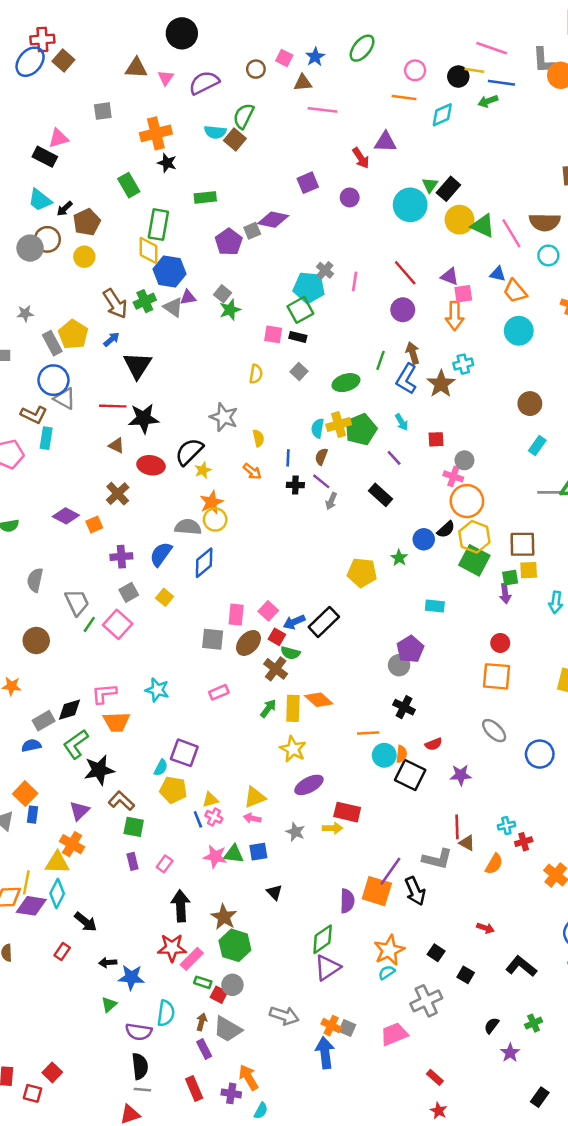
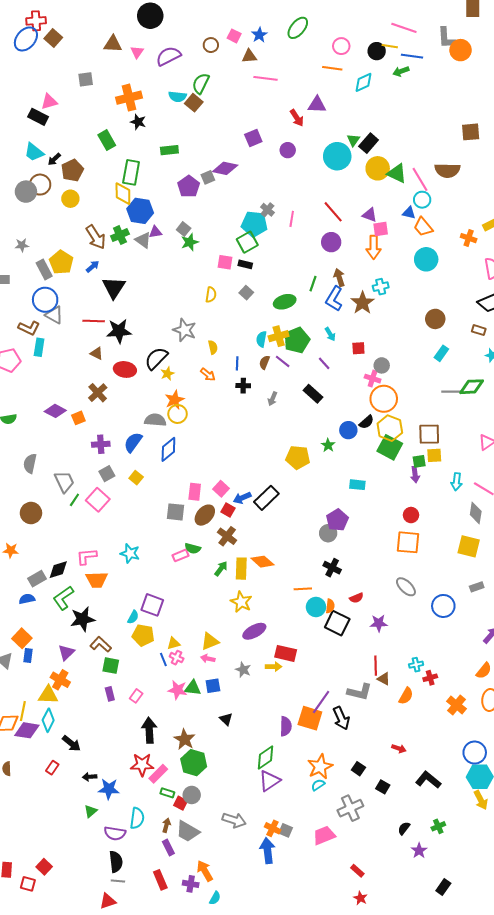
cyan circle: (548, 255) -> (422, 200), moved
purple line: (321, 481) -> (283, 361), moved
green semicircle: (290, 653) -> (193, 548), moved

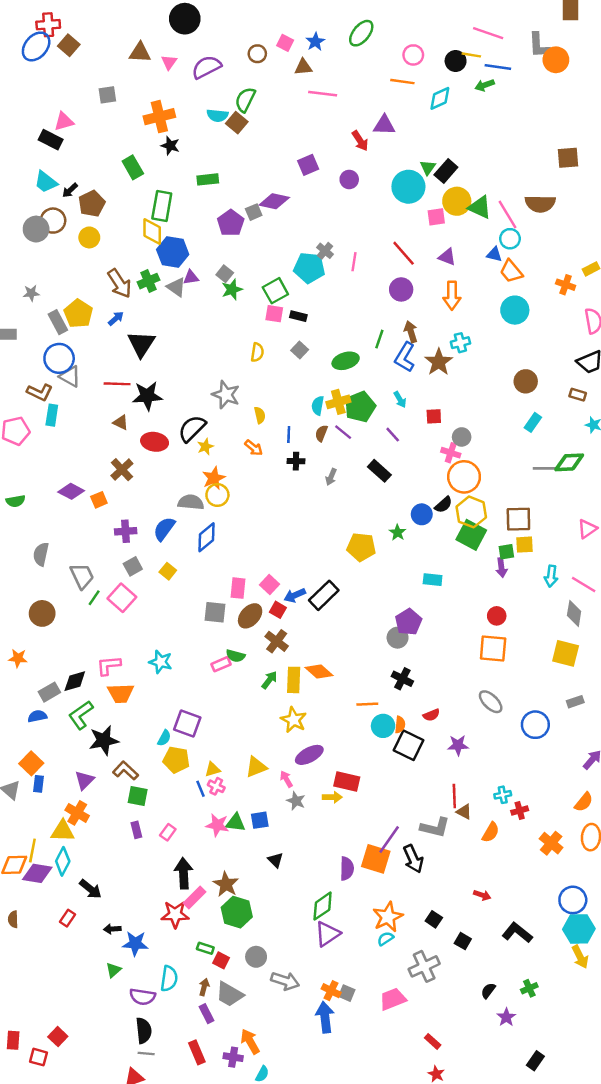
pink square: (381, 229) -> (436, 217), moved
green square: (247, 242) -> (275, 291), moved
pink arrow: (208, 659) -> (286, 779), moved, turned 48
pink rectangle: (158, 774) -> (194, 898), moved
gray circle: (192, 795) -> (256, 957), moved

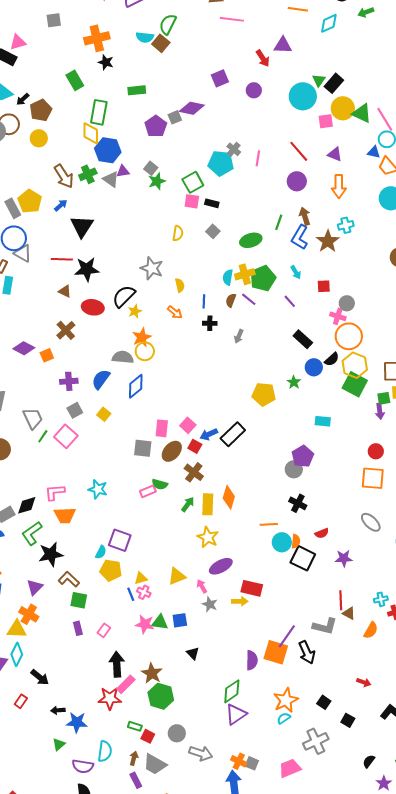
black rectangle: (379, 471) -> (303, 339), moved
orange diamond: (319, 671) -> (229, 497), turned 65

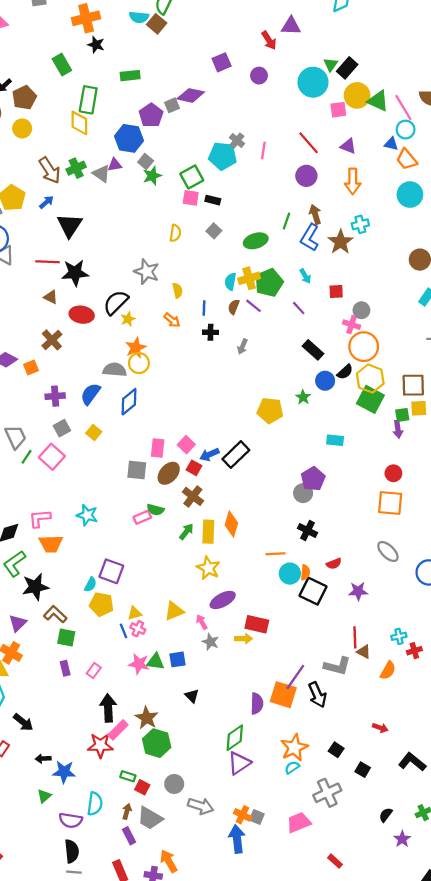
blue hexagon: (108, 150) -> (129, 138), moved

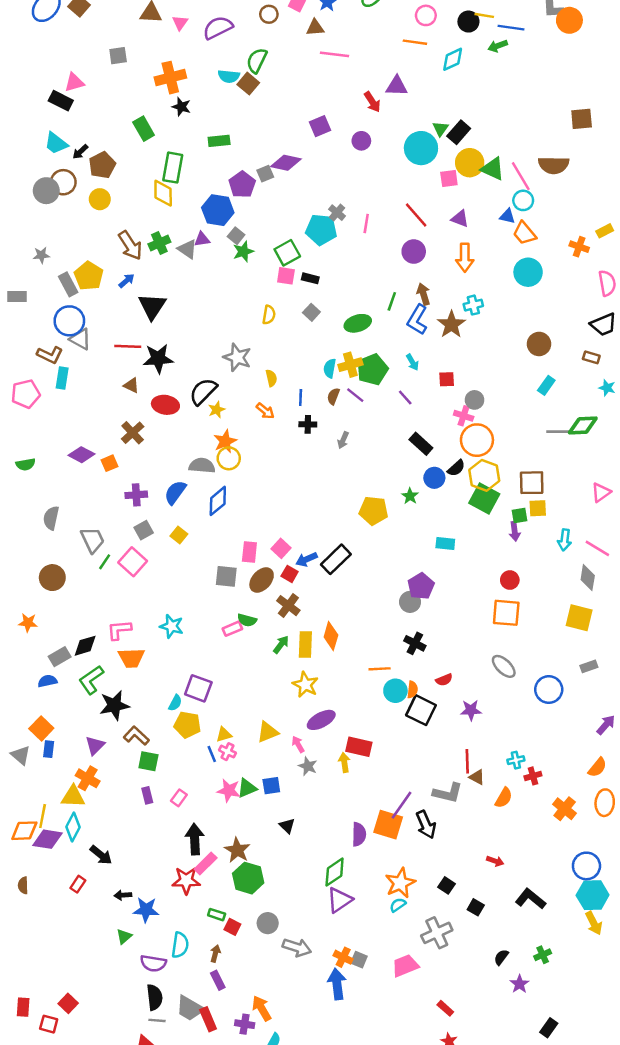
yellow arrow: (244, 639) -> (344, 763), turned -98
green triangle: (155, 662) -> (247, 788), turned -30
gray trapezoid: (150, 818) -> (190, 1008), moved

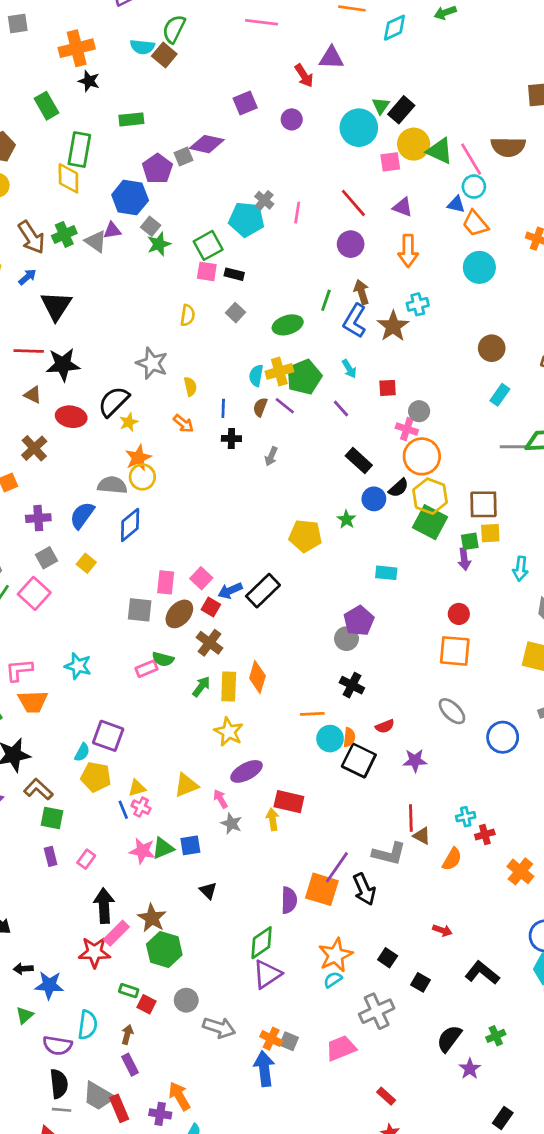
black semicircle: (501, 957) -> (449, 1039), size x1.5

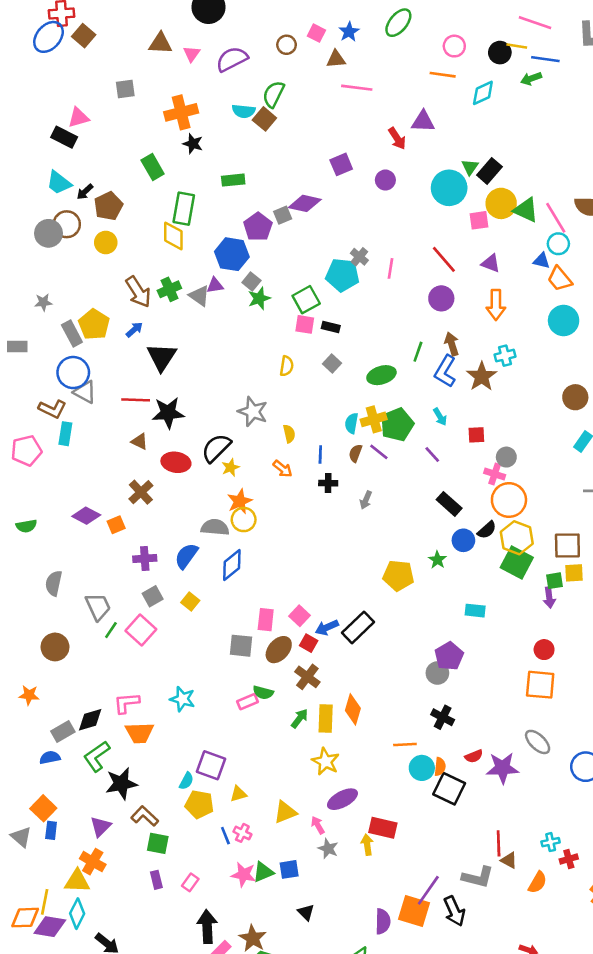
purple star: (415, 760) -> (502, 768), moved, size x1.4
yellow triangle: (137, 788) -> (238, 794), moved

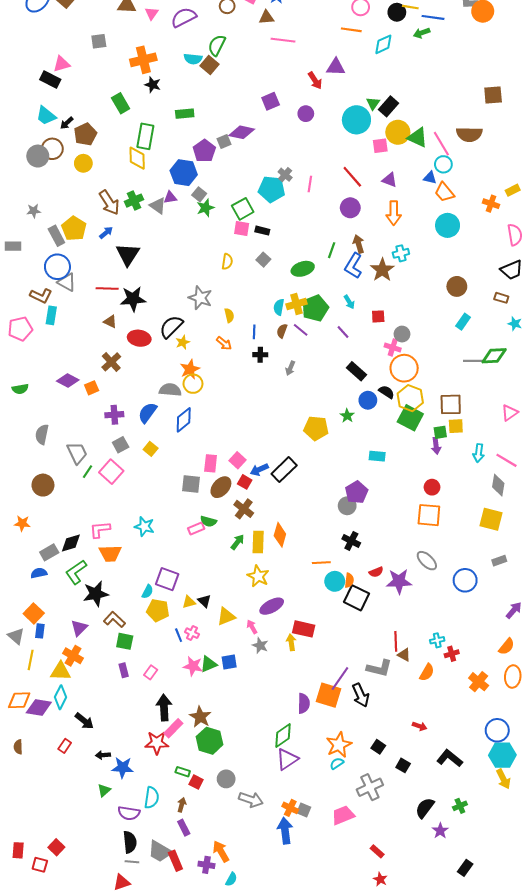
black semicircle: (487, 530) -> (386, 392), turned -105
yellow line: (45, 902) -> (31, 660), moved
black triangle: (306, 912) -> (204, 601), moved

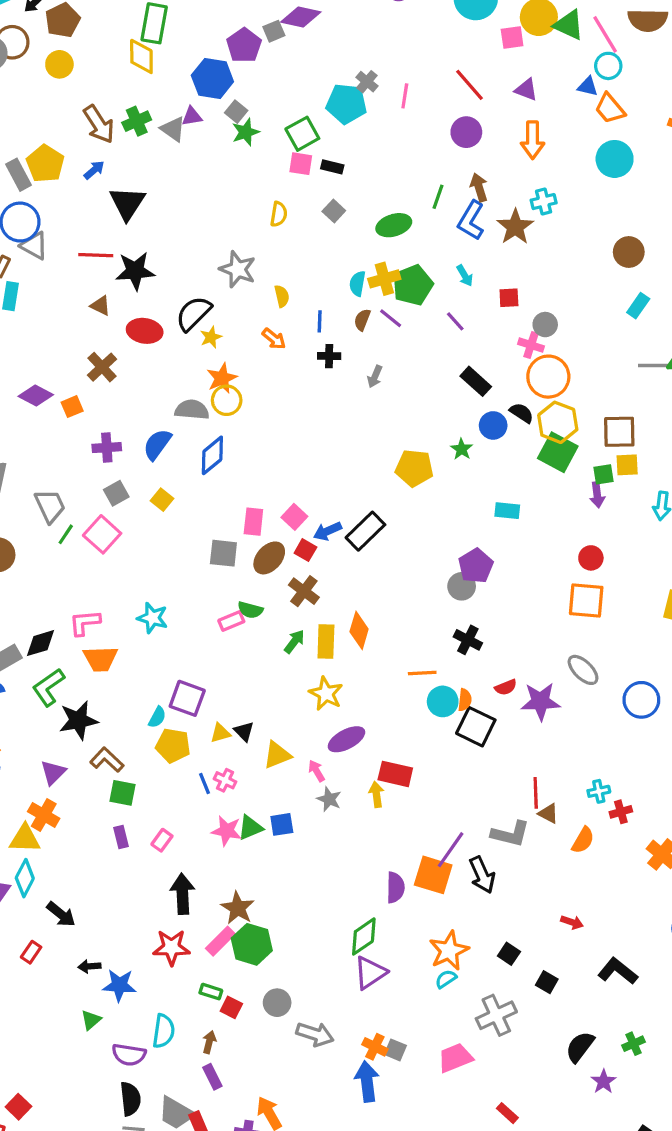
pink rectangle: (173, 728) -> (220, 941), moved

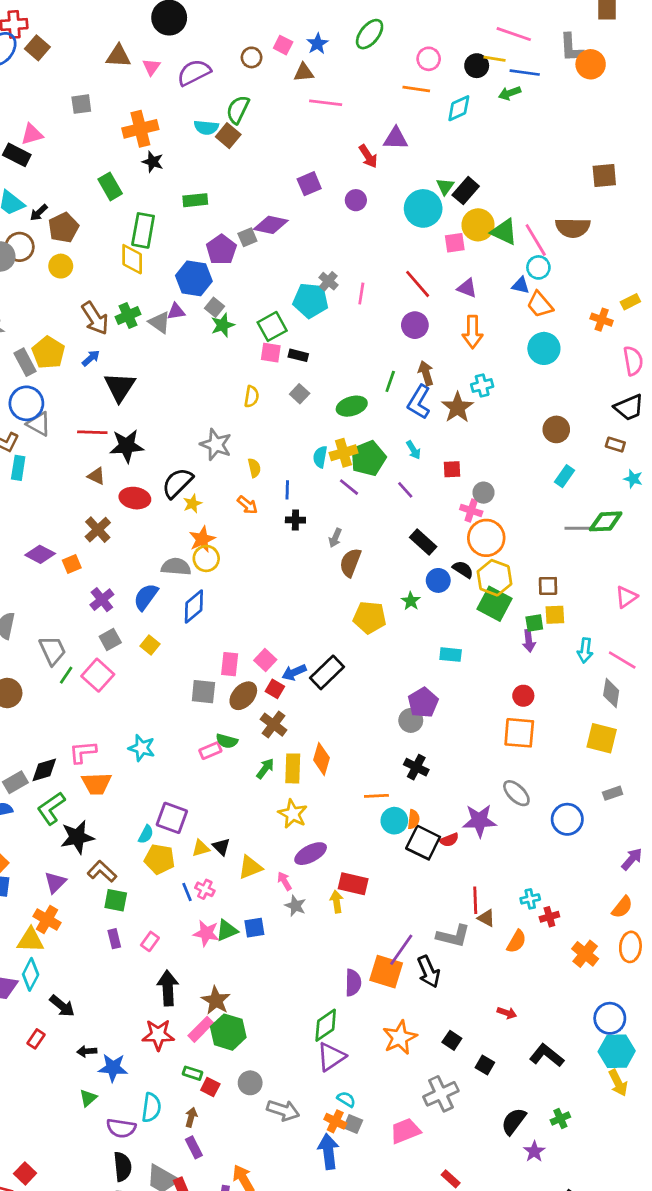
brown semicircle: (362, 320) -> (350, 563), moved, size x1.5
brown square: (619, 432) -> (548, 586), size x0.7
purple cross: (107, 448) -> (102, 600), turned -35
red semicircle: (506, 687) -> (449, 840), moved
cyan semicircle: (446, 979) -> (346, 1099), moved, turned 66

